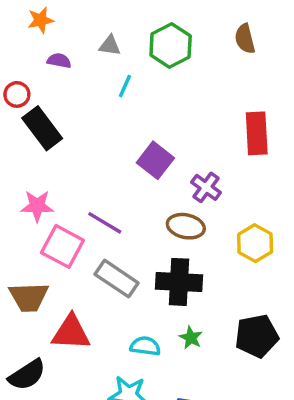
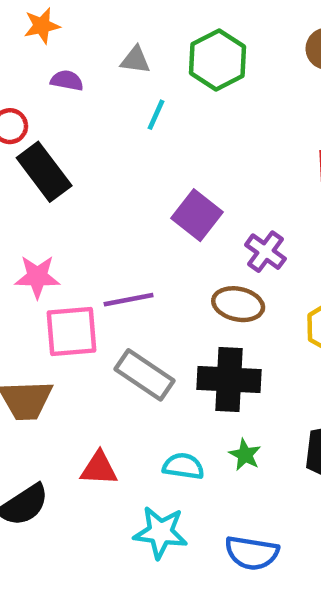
purple line: (105, 223) -> (129, 300), turned -42
pink square: (62, 246) -> (71, 332), turned -33
red triangle: (71, 333) -> (99, 468), moved, size x0.7

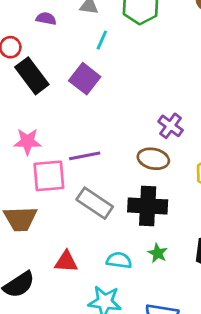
purple square: (197, 215) -> (85, 79), moved

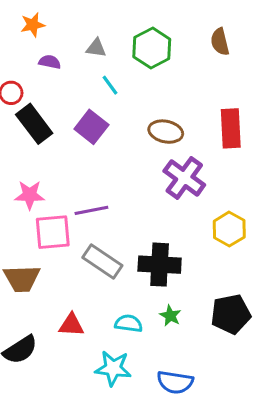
cyan line: (102, 40) -> (110, 85), turned -60
purple cross: (171, 126) -> (184, 178), size x1.5
brown ellipse: (153, 159) -> (166, 132), moved

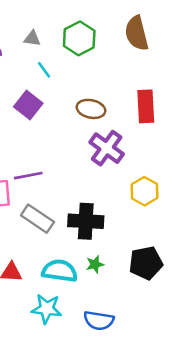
brown semicircle: (220, 42) -> (137, 33), size x1.5
green star: (170, 316) -> (95, 264), turned 30
cyan semicircle: (129, 323) -> (60, 271), size x1.5

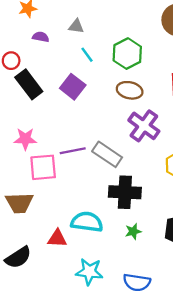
green hexagon: (79, 38) -> (127, 54), moved
gray rectangle: (37, 219) -> (107, 154), moved
cyan semicircle: (60, 271) -> (87, 222), moved

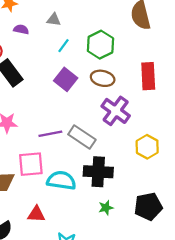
cyan line: (87, 55) -> (63, 46), turned 72
purple square: (73, 87) -> (66, 79), moved
pink square: (43, 167) -> (31, 164), moved
cyan semicircle: (87, 222) -> (61, 180), moved

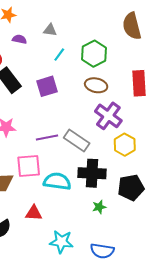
purple square: (66, 79) -> (47, 86), moved, turned 35
yellow hexagon: (147, 147) -> (125, 145), moved
black pentagon: (148, 207) -> (131, 187), moved

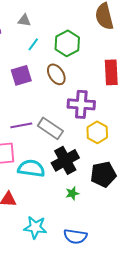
brown ellipse: (96, 85) -> (56, 74), moved, turned 45
purple cross: (108, 116) -> (81, 104), turned -32
black cross: (92, 173) -> (65, 160), turned -32

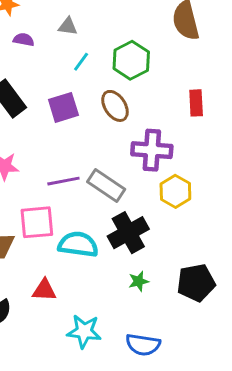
red rectangle: (111, 72) -> (196, 103), size x0.7
black pentagon: (103, 174) -> (196, 283), moved

